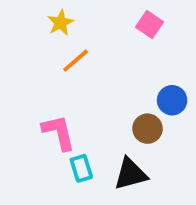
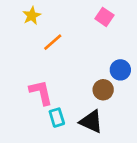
yellow star: (61, 23) -> (32, 16), moved
black triangle: (130, 174) -> (91, 122), turned 40

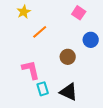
blue circle: (120, 70) -> (91, 40), moved
brown circle: (103, 90) -> (68, 57), moved

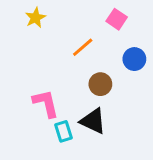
orange line: (40, 32) -> (83, 47), moved
black triangle: (69, 92) -> (93, 121), moved

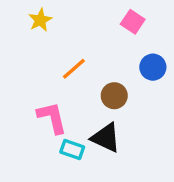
orange line: (83, 47) -> (74, 69), moved
cyan rectangle: (63, 131) -> (72, 150), turned -54

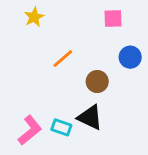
pink square: (133, 22) -> (113, 18), turned -36
pink L-shape: (52, 118) -> (30, 130), moved, turned 64

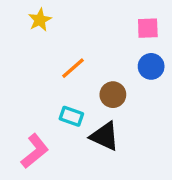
pink square: (113, 18) -> (148, 28), moved
cyan rectangle: (61, 127) -> (71, 116), moved

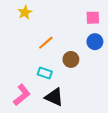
black triangle: (105, 136) -> (54, 97), moved

